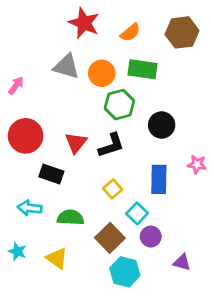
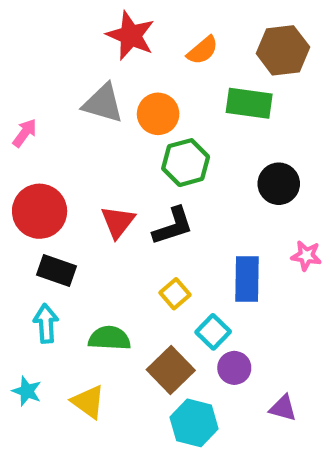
green rectangle: (143, 69) -> (249, 103), moved
black circle: (162, 125) -> (279, 184), moved
black rectangle: (51, 174) -> (56, 270), moved
cyan arrow: (30, 208) -> (46, 323), turned 80

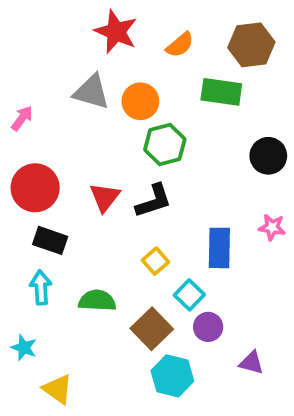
black circle: (279, 184) -> (268, 156), moved
yellow triangle: (88, 402) -> (58, 389), moved

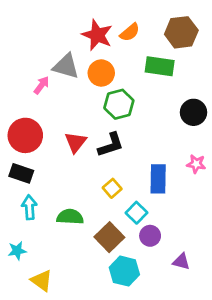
red star: (116, 32) -> (97, 35), moved
pink arrow: (22, 118) -> (42, 85), moved
black rectangle: (50, 240) -> (21, 173), moved
cyan star: (24, 348) -> (17, 251), turned -30

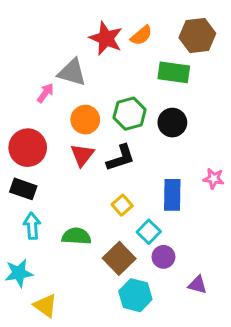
orange circle: (101, 73) -> (85, 120), moved
black circle: (193, 112) -> (172, 123), moved
cyan star: (17, 251) -> (19, 273), size x1.4

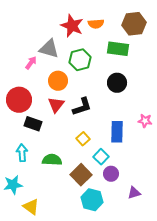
orange semicircle: (141, 35) -> (96, 24), turned 35
green hexagon: (130, 114) -> (80, 60), moved
black rectangle: (23, 189) -> (33, 124), moved
purple triangle: (197, 285) -> (134, 193), turned -32

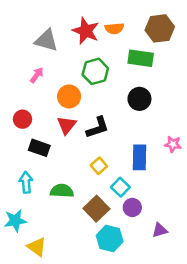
gray triangle: (49, 49) -> (46, 40), moved
red circle: (19, 100) -> (22, 119), size x0.6

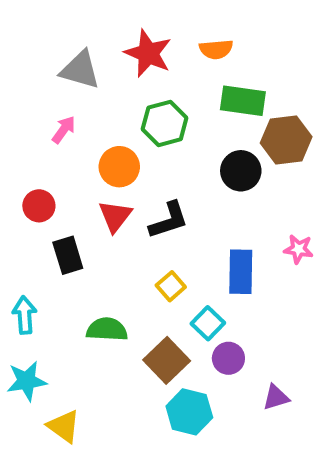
orange semicircle: (114, 28) -> (216, 49), moved
brown hexagon: (160, 28) -> (286, 140), moved
black rectangle: (39, 148) -> (68, 255), turned 54
cyan arrow: (26, 182) -> (25, 315), moved

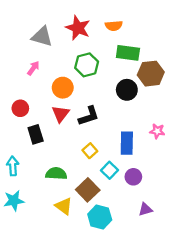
purple circle: (228, 358) -> (133, 177), moved
yellow triangle: (64, 426) -> (64, 206), moved

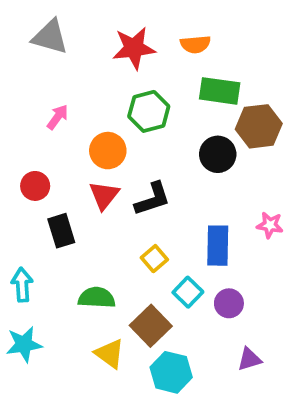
red star: (78, 28) -> (134, 48), turned -30
gray triangle: (42, 37) -> (50, 37), moved

